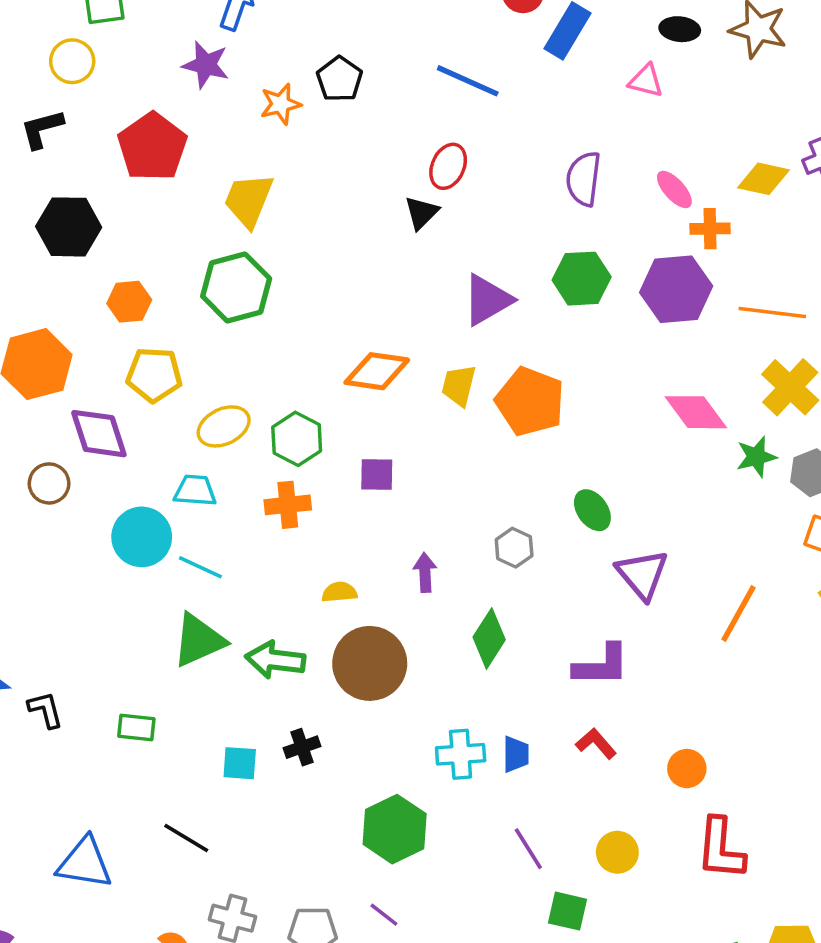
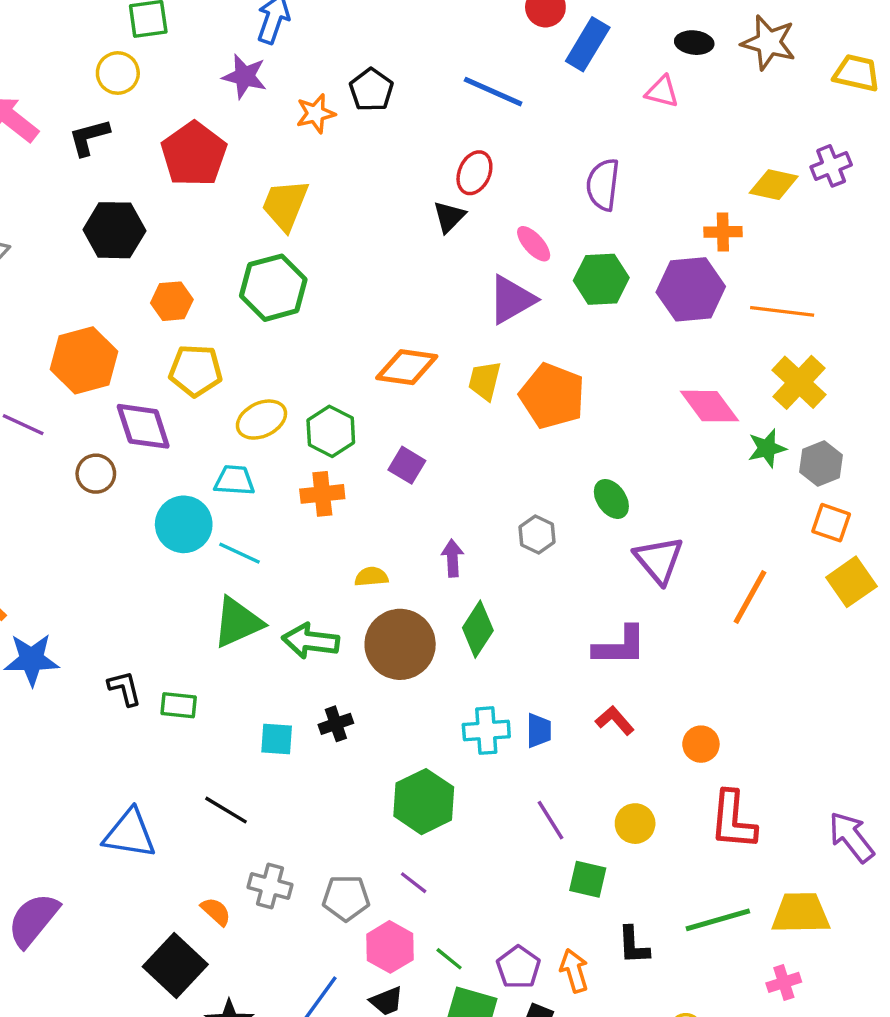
pink ellipse: (674, 189) -> (534, 244), moved
purple square: (377, 475) -> (407, 465), turned 30
green diamond: (489, 638) -> (478, 629), moved
black L-shape: (45, 710) -> (125, 688), moved

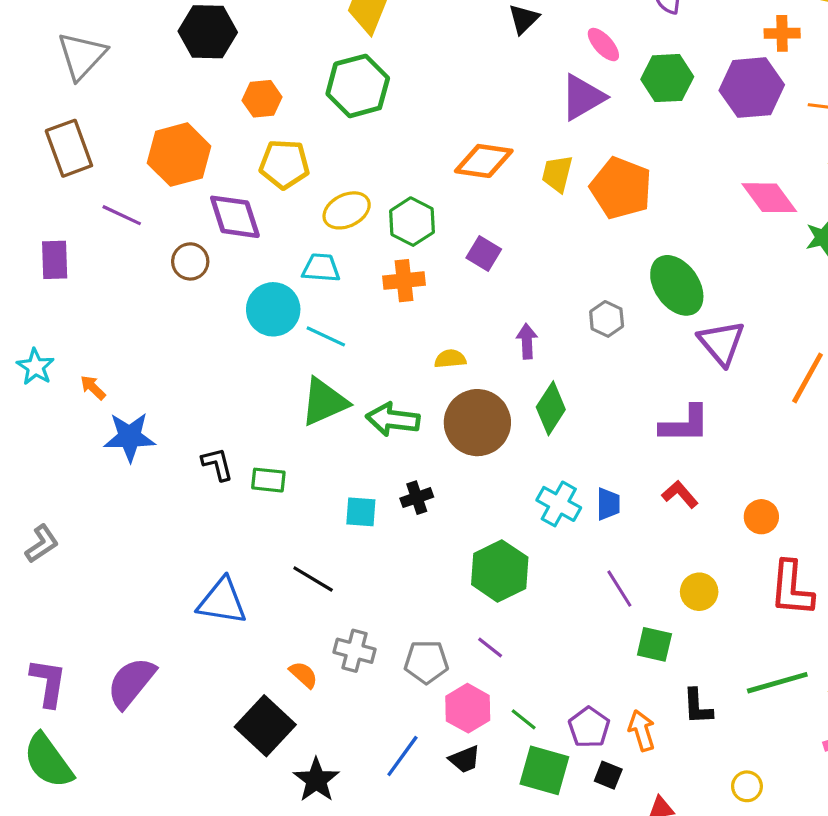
green ellipse: (611, 499) -> (677, 285), size x1.6
cyan cross: (486, 731) -> (559, 504), turned 33

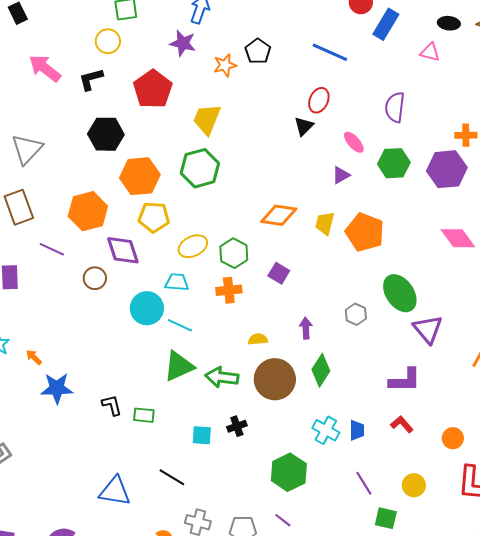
purple triangle: (583, 97) -> (341, 175), size x0.6
orange hexagon: (262, 99) -> (140, 176), size x1.6

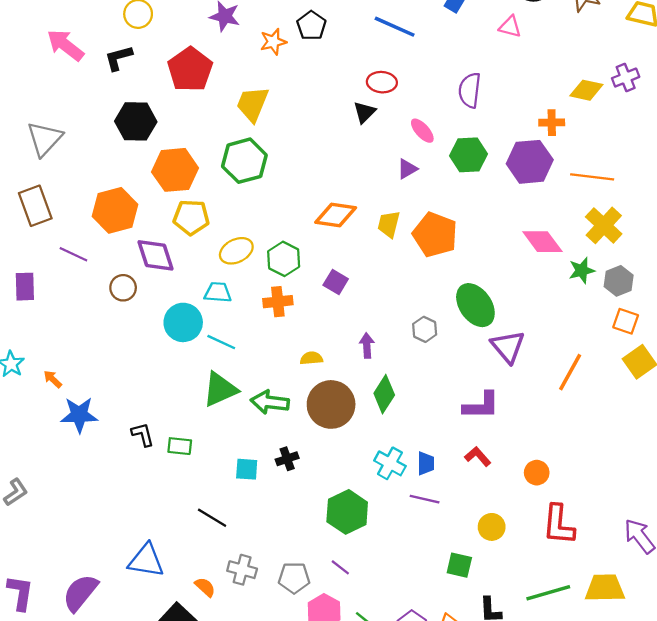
red ellipse: (319, 100) -> (382, 82), turned 70
purple line: (364, 483) -> (425, 499), moved, turned -45
blue triangle: (115, 491) -> (146, 560), moved

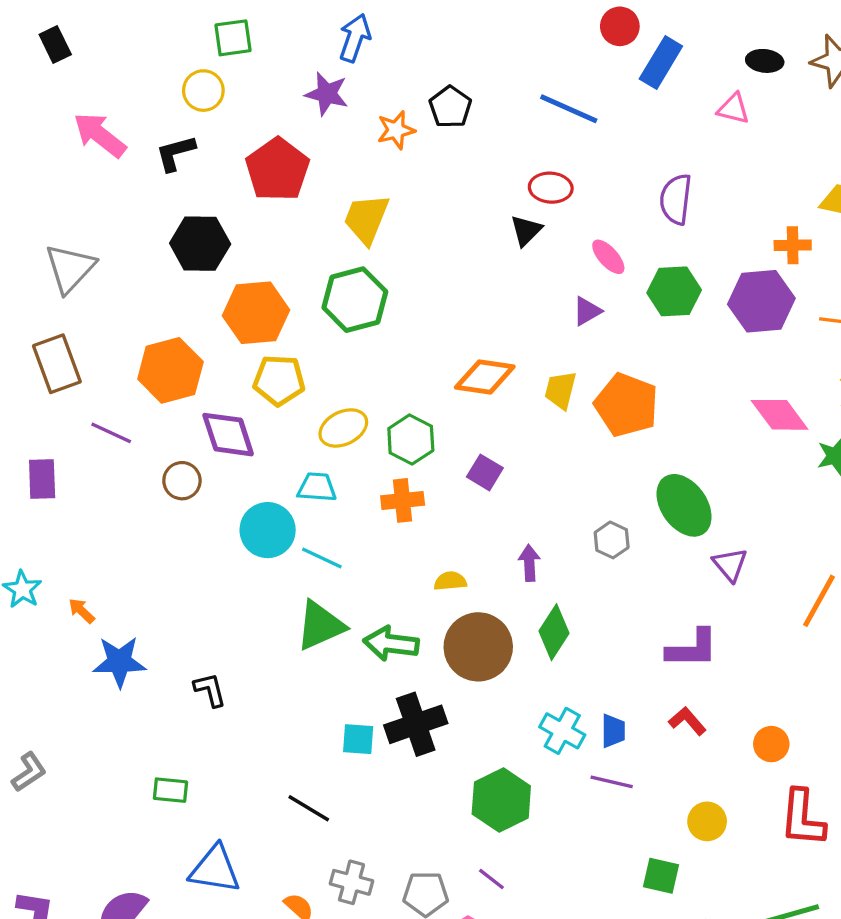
purple triangle: (508, 347) -> (730, 565), size x0.7
green rectangle: (180, 446) -> (170, 790), moved
black cross: (287, 459) -> (416, 724), size x1.8

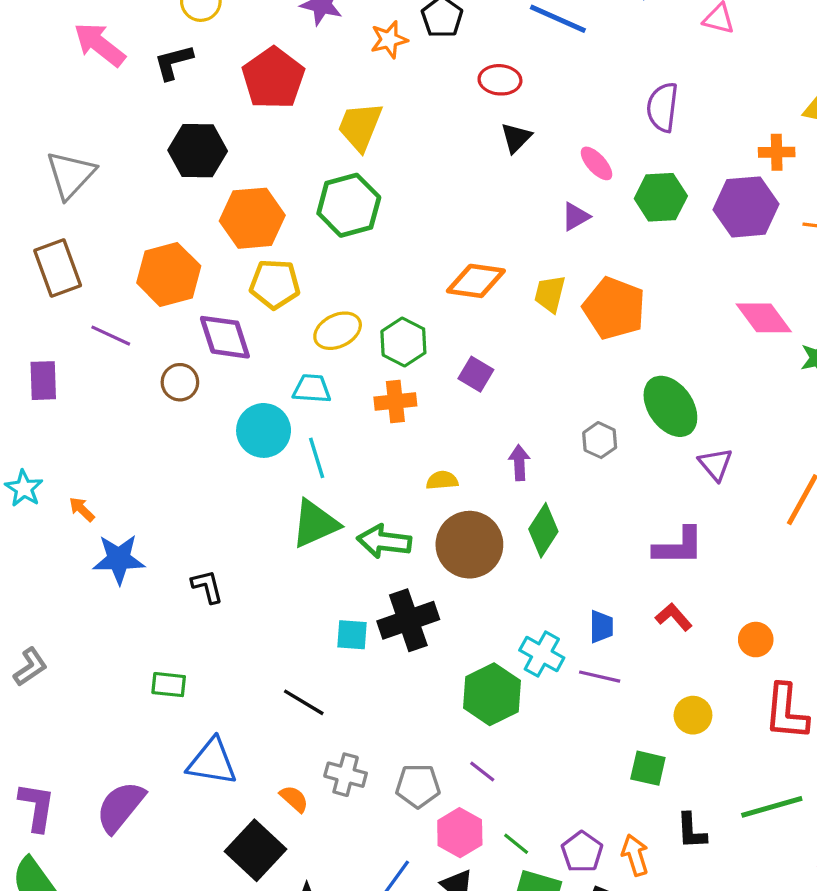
red ellipse: (551, 188) -> (500, 80), moved
cyan line: (322, 558) -> (317, 458), turned 48
cyan cross: (562, 731) -> (542, 654), moved

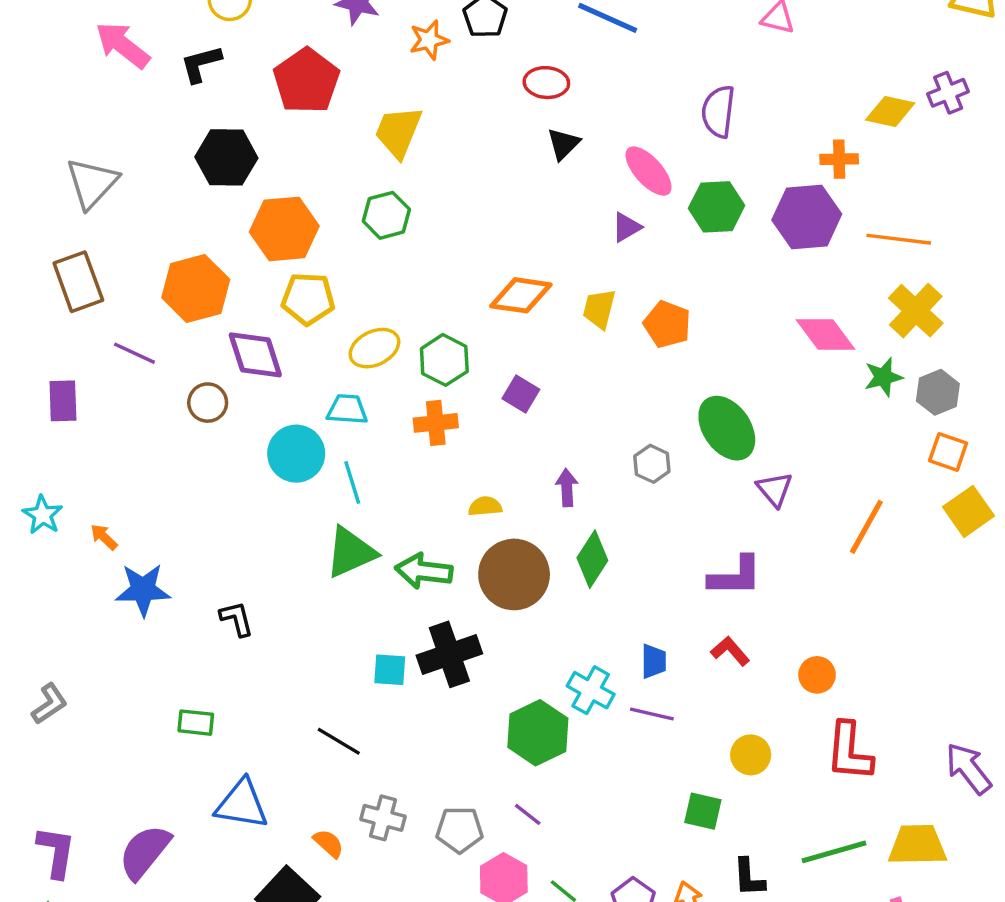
pink ellipse: (596, 163) -> (649, 171), size x1.4
green hexagon: (349, 205) -> (386, 215), size x0.7
orange pentagon: (614, 308) -> (667, 324), size x0.7

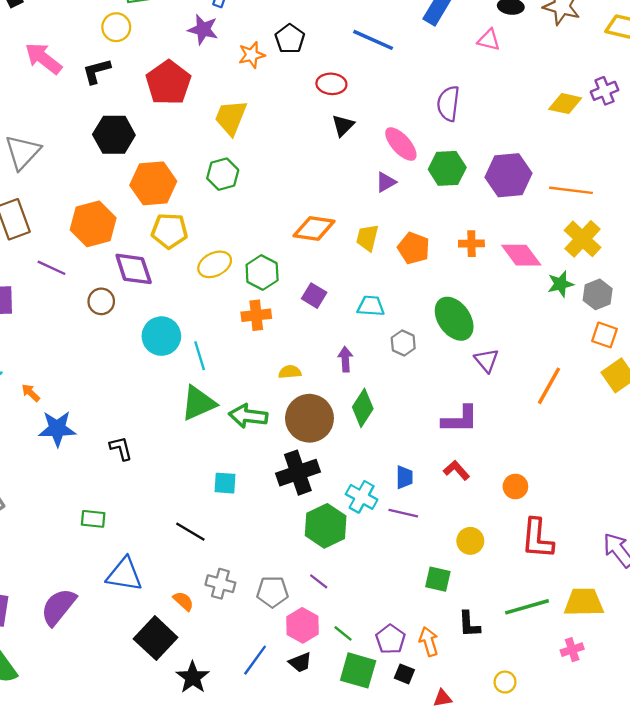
orange cross: (839, 159) -> (471, 244), moved
cyan trapezoid: (347, 409) -> (371, 306), moved
black cross: (449, 654) -> (298, 473), moved

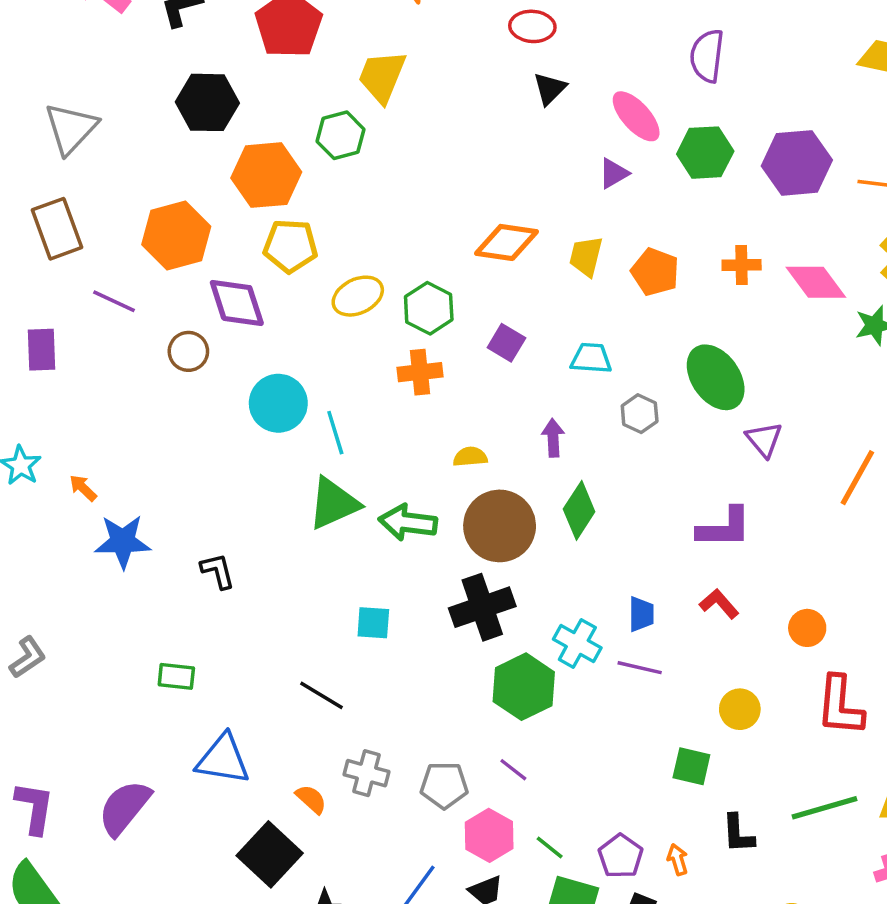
green hexagon: (223, 174) -> (341, 135), moved
orange arrow: (429, 642) -> (678, 860), size x0.7

